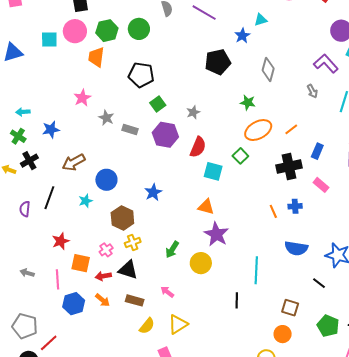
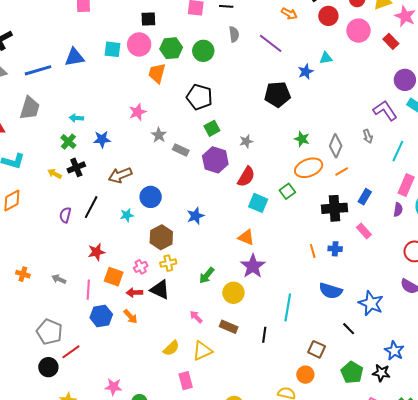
gray diamond: (268, 69) -> (336, 146), moved
brown rectangle: (135, 300) -> (229, 327), moved

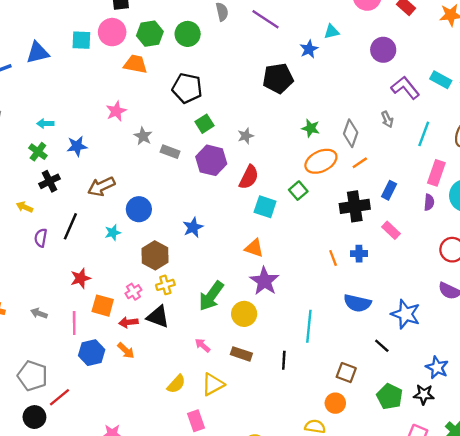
orange trapezoid: (157, 73) -> (135, 64), turned 90
purple circle: (405, 80) -> (383, 50), moved
yellow arrow: (55, 174) -> (25, 207), moved
green arrow: (207, 275) -> (211, 296), size x1.5

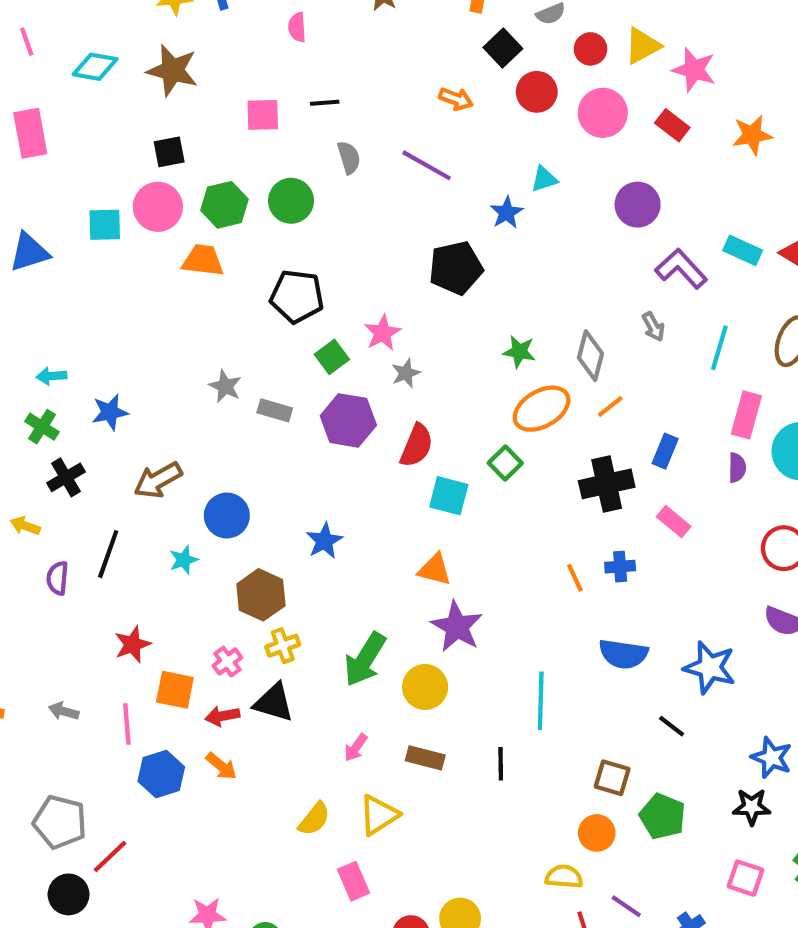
pink star: (116, 111) -> (383, 333), moved
pink arrow: (203, 345) -> (356, 748), turned -91
green pentagon: (390, 397) -> (662, 816), moved

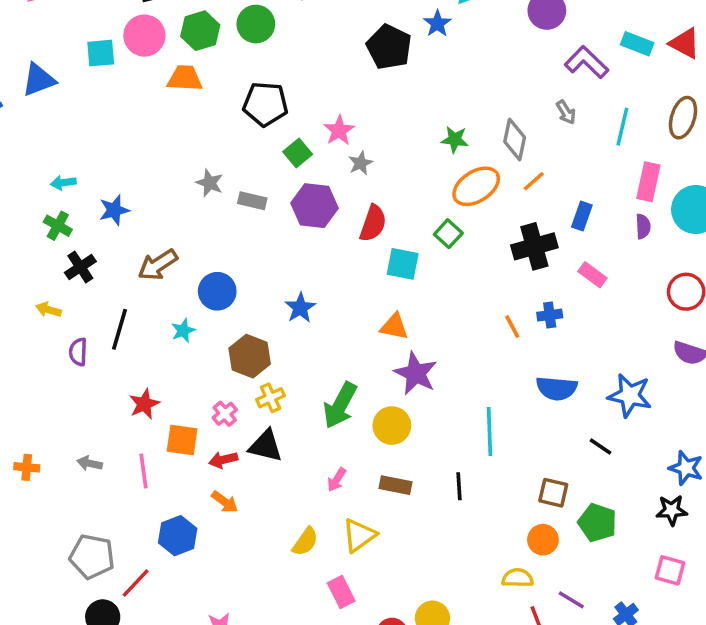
black pentagon: (456, 268) -> (389, 47), moved, turned -30
blue hexagon: (161, 774) -> (178, 536), moved

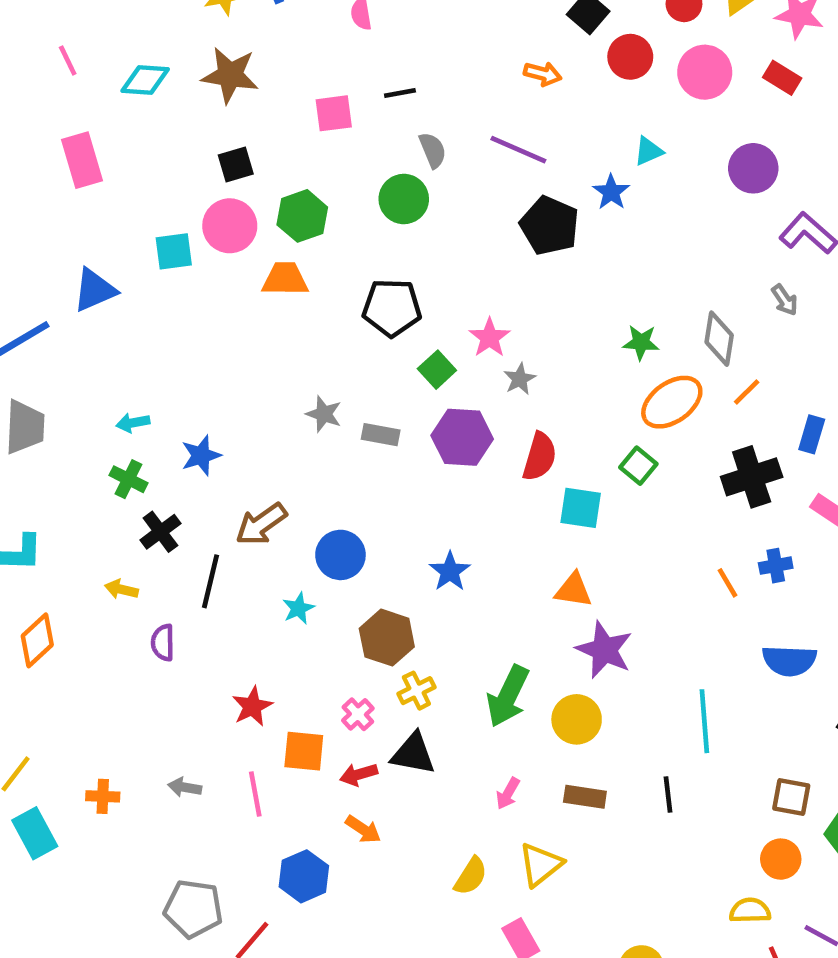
green circle: (256, 24) -> (404, 199), moved
black line: (120, 329) -> (210, 581), moved

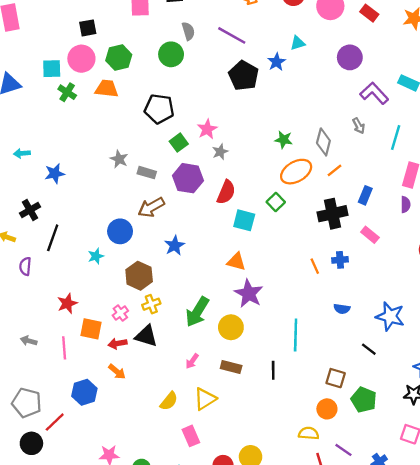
green cross: (128, 479) -> (67, 92), moved
brown arrow: (261, 524) -> (151, 207), moved
blue semicircle: (789, 661) -> (342, 309), size x0.6

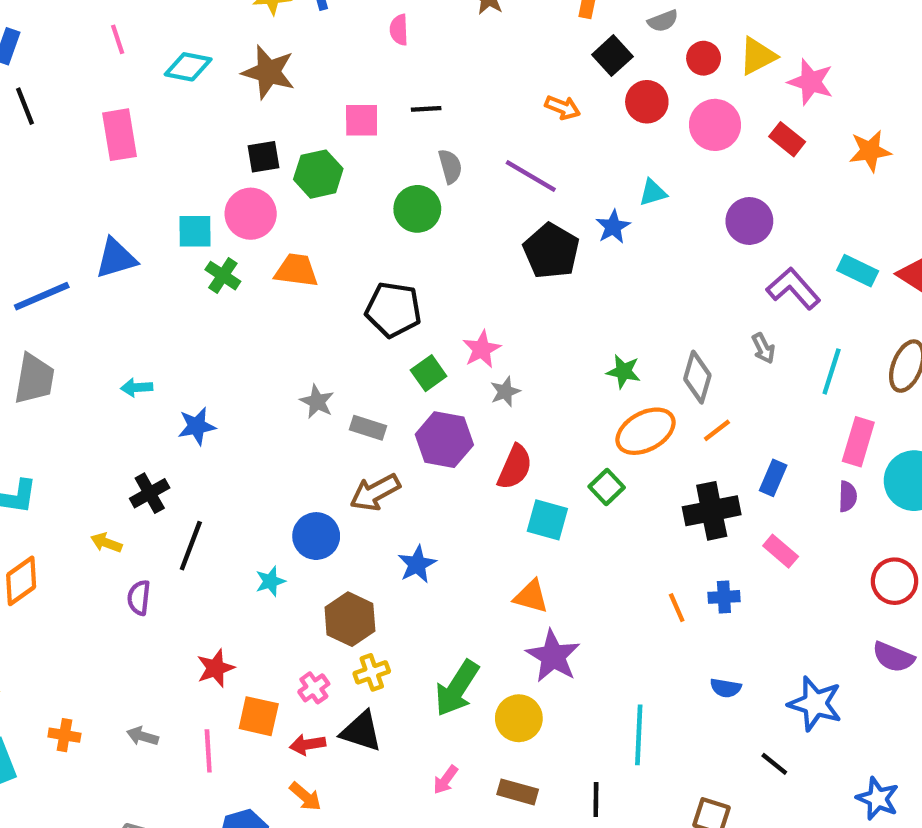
green hexagon: (119, 58) -> (318, 174), moved

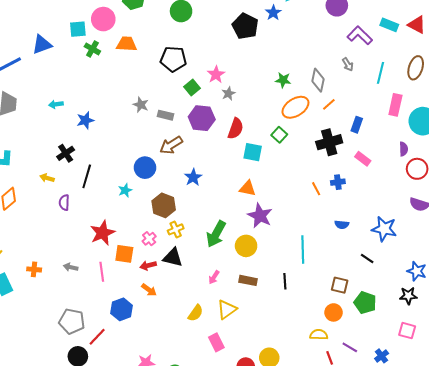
purple semicircle: (848, 496) -> (404, 149), moved
red star: (215, 668) -> (102, 233), size x1.4

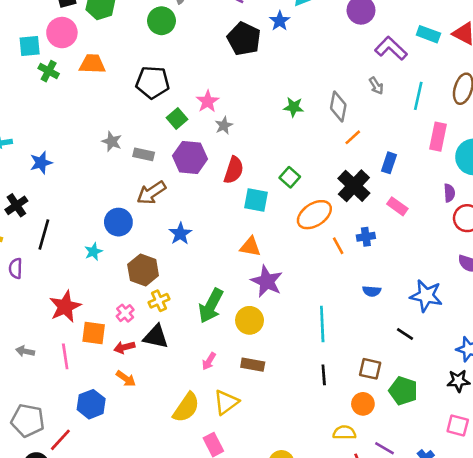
orange ellipse: (295, 107) -> (314, 215), moved
black cross: (329, 142) -> (354, 186), turned -30
black line: (285, 281) -> (324, 375), moved
yellow semicircle: (196, 313) -> (186, 407), size x1.4

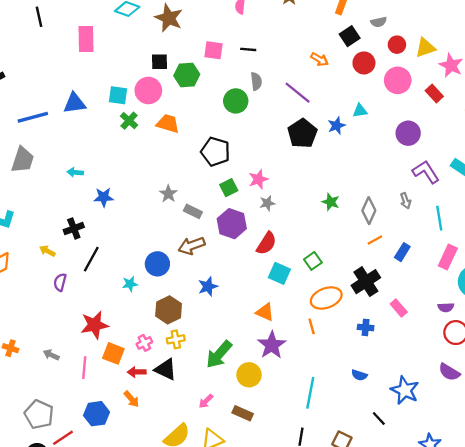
cyan line: (418, 96) -> (439, 218), turned -35
blue rectangle: (389, 163) -> (402, 252), moved
purple semicircle: (449, 193) -> (446, 307), turned 77
orange line: (338, 246) -> (312, 326), moved

